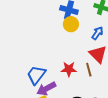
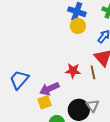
blue trapezoid: (36, 75) -> (19, 80), moved

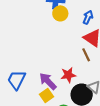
red star: (73, 71) -> (68, 75), moved
purple arrow: (49, 89) -> (48, 81), turned 84

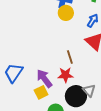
brown line: (86, 55) -> (70, 57), moved

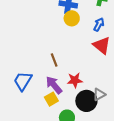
brown line: (70, 57) -> (54, 60), moved
gray triangle: (89, 90) -> (99, 94), turned 48

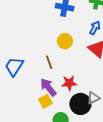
yellow circle: (72, 18) -> (65, 41), moved
blue trapezoid: (23, 81) -> (14, 67), moved

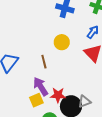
red star: (69, 83) -> (58, 95), moved

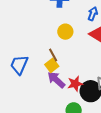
yellow square: (36, 100) -> (52, 65), moved

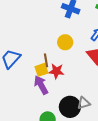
red star: (75, 84) -> (56, 71), moved

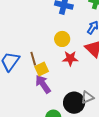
brown line: (46, 60) -> (33, 59), moved
red star: (56, 71) -> (70, 58), moved

